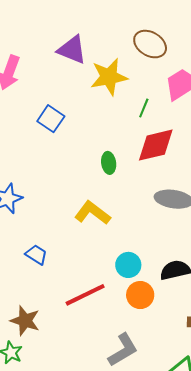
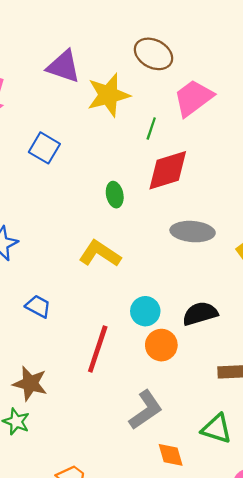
red line: (85, 295) -> (98, 349), turned -42

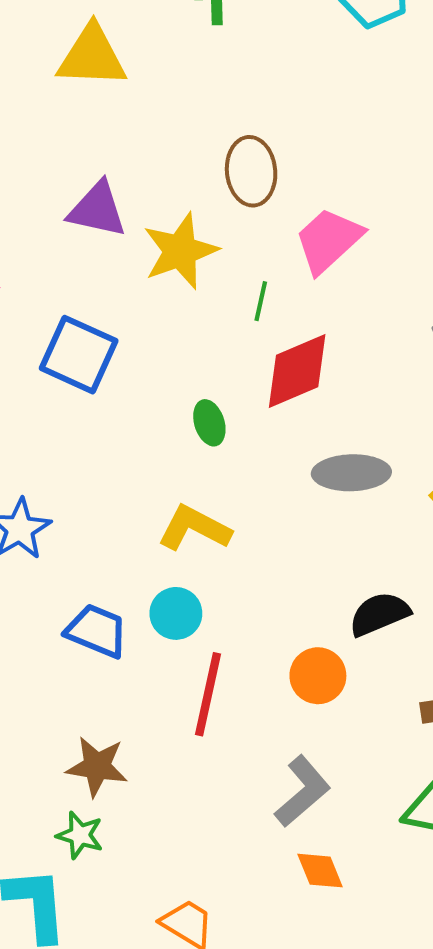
brown ellipse: (153, 54) -> (251, 171), turned 63
blue square: (44, 148) -> (79, 355), size x1.4
blue trapezoid: (38, 306) -> (97, 631), size x1.4
cyan circle: (145, 311) -> (176, 613), moved
orange diamond: (171, 455) -> (320, 871), moved

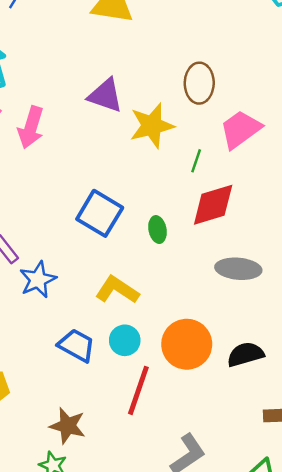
blue square: (79, 355) -> (100, 213), moved
yellow L-shape: (194, 528) -> (117, 290), moved
orange circle: (318, 676) -> (187, 344), moved, size x1.5

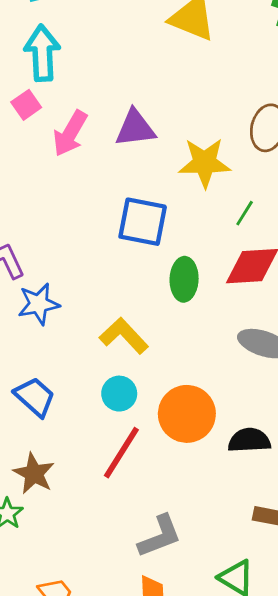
purple triangle: (105, 95) -> (135, 128), moved, turned -39
blue square: (100, 213) -> (143, 222), moved, turned -33
green ellipse: (157, 230) -> (184, 279), size x1.4
blue trapezoid: (77, 345) -> (35, 397), moved

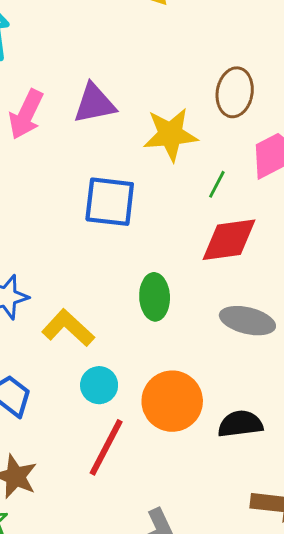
green ellipse: (184, 279) -> (155, 297), moved
yellow L-shape: (124, 336) -> (68, 328), moved

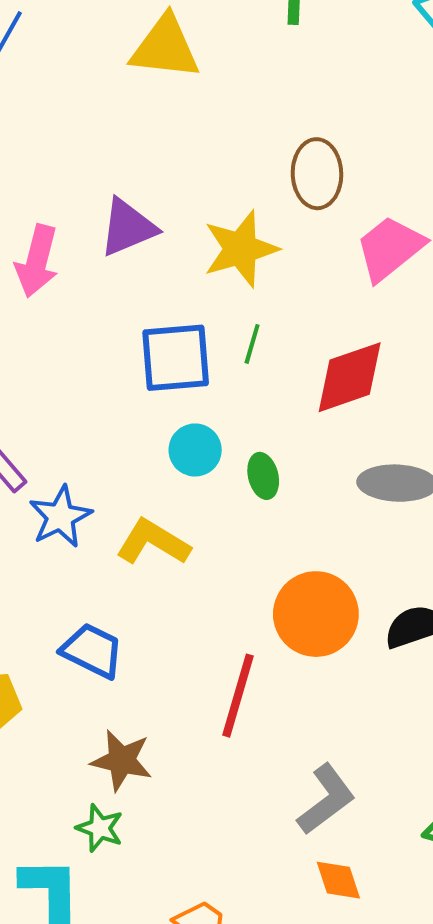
green line: (217, 184) -> (252, 344), moved
green ellipse: (155, 297) -> (263, 476), size x0.7
cyan circle: (99, 385) -> (195, 450), moved

